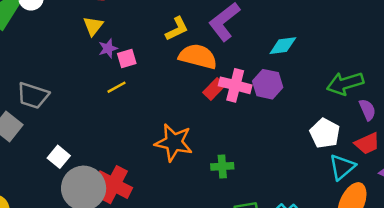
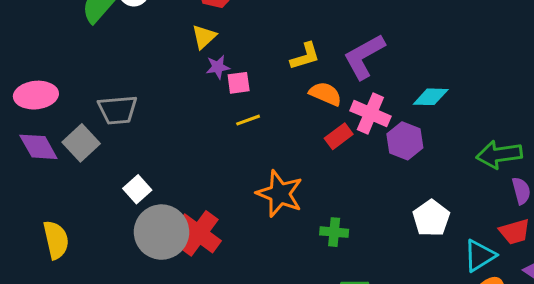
orange semicircle: (198, 56) -> (325, 94), size x0.7
pink cross: (235, 85) -> (370, 113), moved
yellow line: (117, 87) -> (248, 120), moved
gray trapezoid: (33, 96) -> (118, 110), turned -32
white pentagon: (325, 133) -> (431, 218), moved

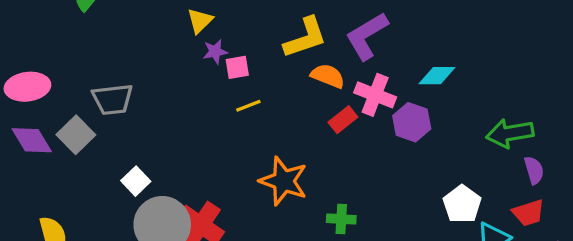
yellow L-shape: (305, 56) -> (305, 38), size x1.4
white pentagon: (431, 218) -> (462, 204), moved

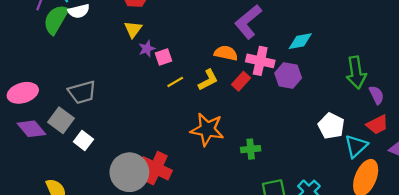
yellow L-shape: (305, 38) -> (208, 80), moved, size x0.7
green arrow: (510, 133) -> (356, 73), turned -80
white square: (136, 181) -> (83, 141), moved

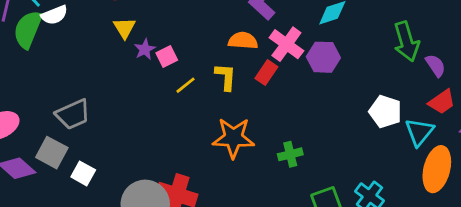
pink cross: (260, 61) -> (286, 44), turned 32
yellow L-shape: (208, 80) -> (226, 77), turned -50

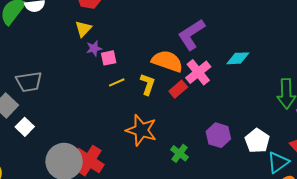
orange semicircle: (243, 41) -> (167, 61), size x1.4
purple hexagon: (323, 57) -> (218, 135), moved
green cross: (290, 154) -> (180, 153), turned 36

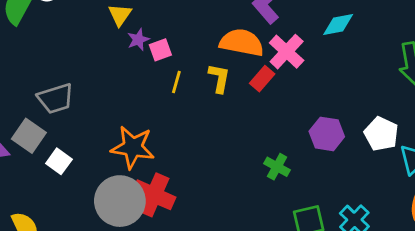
yellow line: (117, 82) -> (176, 82), turned -42
orange star: (141, 130) -> (133, 147), moved

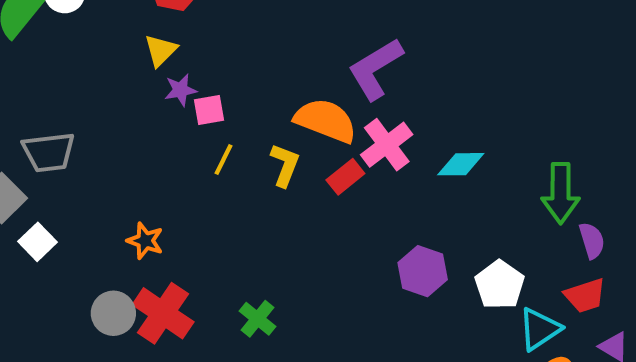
cyan diamond: (338, 24) -> (461, 164), moved
orange star: (133, 147) -> (145, 241), size x0.6
green cross: (277, 167) -> (257, 319), moved
gray circle: (120, 201) -> (113, 313), size x0.6

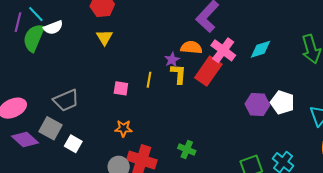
purple star: (180, 90) -> (172, 60), moved
pink square: (209, 110) -> (121, 88), moved, turned 35
orange semicircle: (326, 120) -> (191, 47), size x0.7
red rectangle: (345, 177) -> (208, 71), size x1.6
white pentagon: (500, 285) -> (282, 102), moved

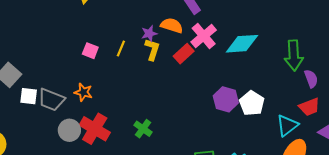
cyan diamond: (260, 49) -> (242, 44), size x1.4
red rectangle: (208, 71) -> (184, 54), size x0.7
gray trapezoid: (66, 100) -> (51, 100), moved, turned 32
white square: (73, 144) -> (29, 96), turned -36

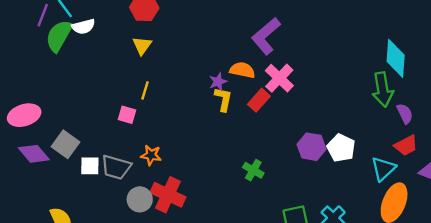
cyan diamond: (242, 44) -> (396, 58), moved, turned -76
yellow line: (121, 48) -> (145, 90), moved
pink square: (90, 51) -> (127, 115), moved
green cross: (143, 129) -> (253, 170), moved

